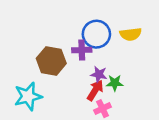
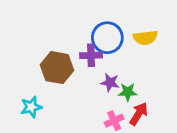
red arrow: (95, 90) -> (139, 114), moved
cyan star: (28, 96) -> (31, 107), size x0.7

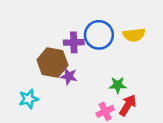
purple cross: (91, 55) -> (74, 42), moved
purple star: (110, 83) -> (69, 76), moved

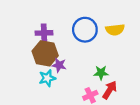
purple cross: (74, 42) -> (44, 33), moved
cyan star: (29, 99) -> (47, 78), moved

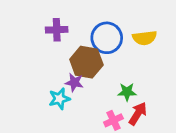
purple cross: (44, 33) -> (57, 30), moved
brown hexagon: (45, 53) -> (86, 62), moved

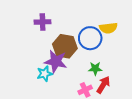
blue circle: (107, 38) -> (90, 38), moved
purple star: (74, 82) -> (56, 61), size x1.6

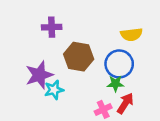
blue circle: (90, 38) -> (119, 64), moved
purple star: (56, 61) -> (39, 75), moved, turned -30

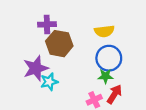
yellow semicircle: (131, 34) -> (104, 31), moved
brown hexagon: (79, 57) -> (59, 44), moved

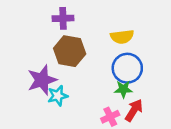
purple cross: (47, 24) -> (63, 18), moved

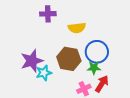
yellow semicircle: (122, 37) -> (77, 28), moved
brown hexagon: (70, 51) -> (69, 59), moved

